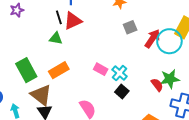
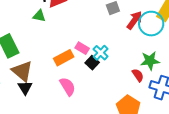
orange rectangle: (59, 70) -> (64, 58), moved
red semicircle: (157, 85) -> (138, 75), moved
black square: (122, 92) -> (92, 63), moved

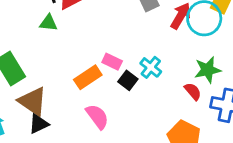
cyan cross: (101, 53) -> (151, 67), moved
black triangle: (25, 88) -> (39, 124), turned 42

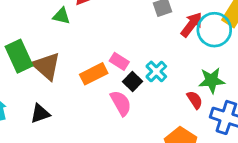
brown triangle: (33, 101) -> (46, 66), moved
pink semicircle: (97, 117) -> (121, 103), moved

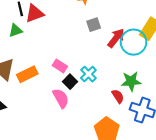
green triangle: (61, 16) -> (16, 31), turned -32
orange rectangle: (94, 74) -> (27, 74), moved

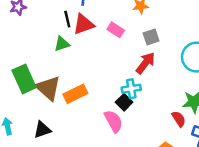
red arrow: (116, 38) -> (145, 63), moved
pink rectangle: (60, 66) -> (116, 30), moved
cyan cross: (88, 74) -> (131, 89), moved, turned 35

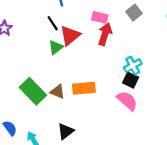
red triangle: (84, 24) -> (70, 36), moved
red arrow: (145, 63) -> (105, 34), moved
brown triangle: (48, 88) -> (58, 92), size x0.6
orange rectangle: (75, 94) -> (84, 88), turned 40

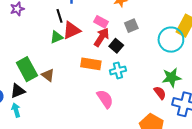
black square: (131, 80) -> (116, 46), moved
orange rectangle: (84, 88) -> (91, 64), moved
black triangle: (66, 131) -> (18, 91), moved

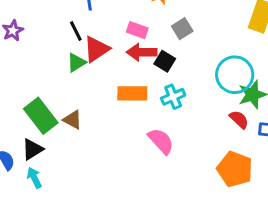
red arrow: (102, 37) -> (142, 52), turned -114
cyan circle: (171, 40) -> (235, 75), moved

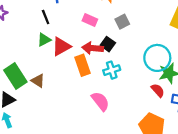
red triangle: (96, 49) -> (61, 47), moved
red arrow: (142, 52) -> (93, 48), moved
orange rectangle: (132, 93) -> (83, 65), turned 66

